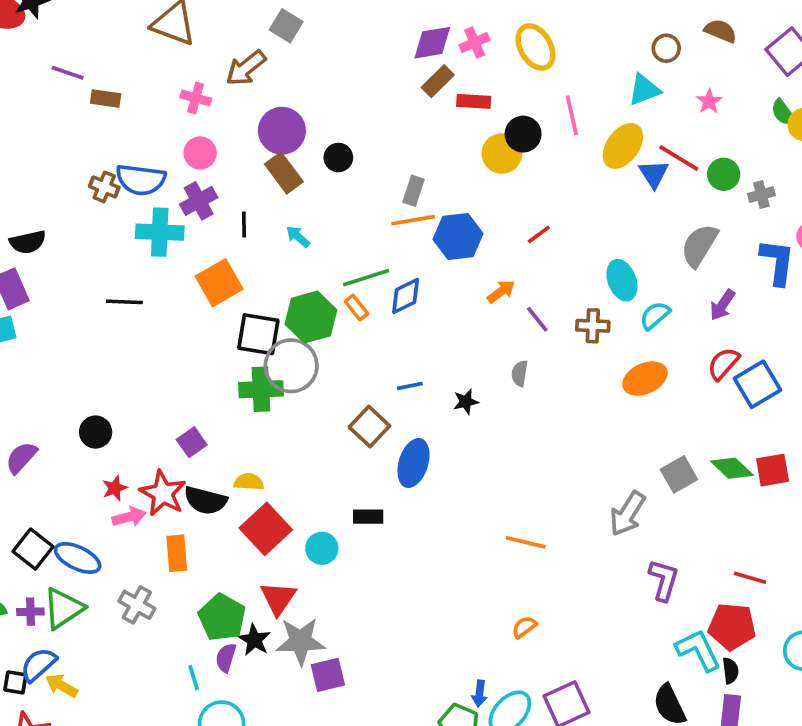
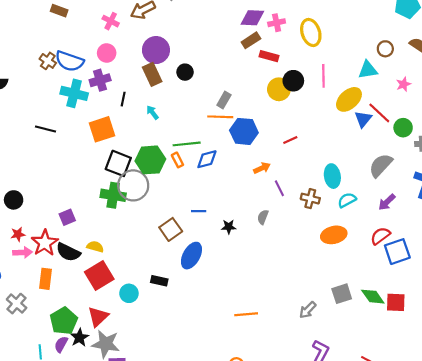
gray arrow: (627, 514) -> (308, 310), size x0.7
orange line: (526, 542) -> (246, 314), turned -30

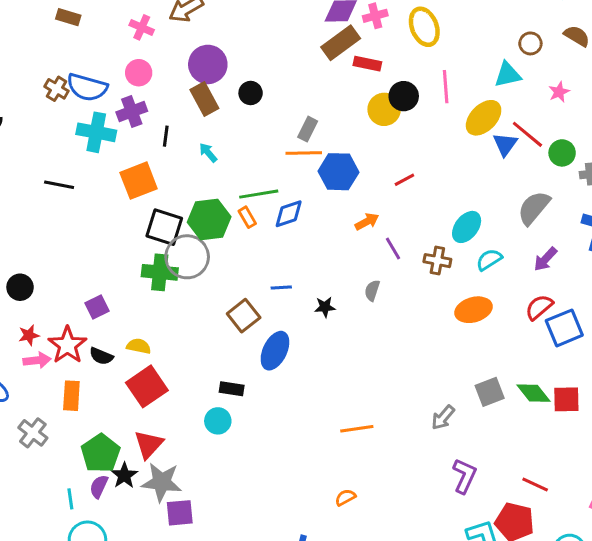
brown rectangle: (251, 40) -> (341, 43), size x1.4
cyan ellipse: (332, 176) -> (467, 227), turned 50
black semicircle: (68, 252) -> (101, 356), size x0.7
cyan circle: (129, 293) -> (218, 421), moved

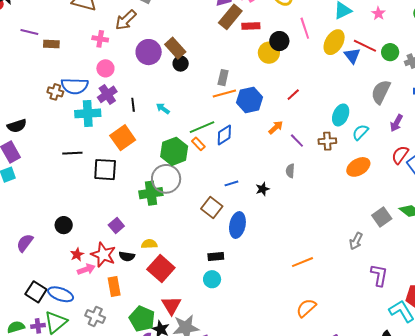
brown rectangle: (204, 99) -> (175, 48), moved
black square: (164, 227) -> (105, 170), moved
orange semicircle: (345, 497) -> (306, 308), size x1.5

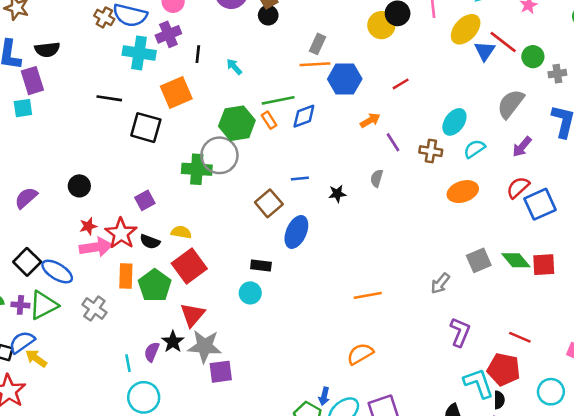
pink arrow: (86, 269) -> (96, 247), size x1.4
green pentagon: (142, 319) -> (155, 285), moved

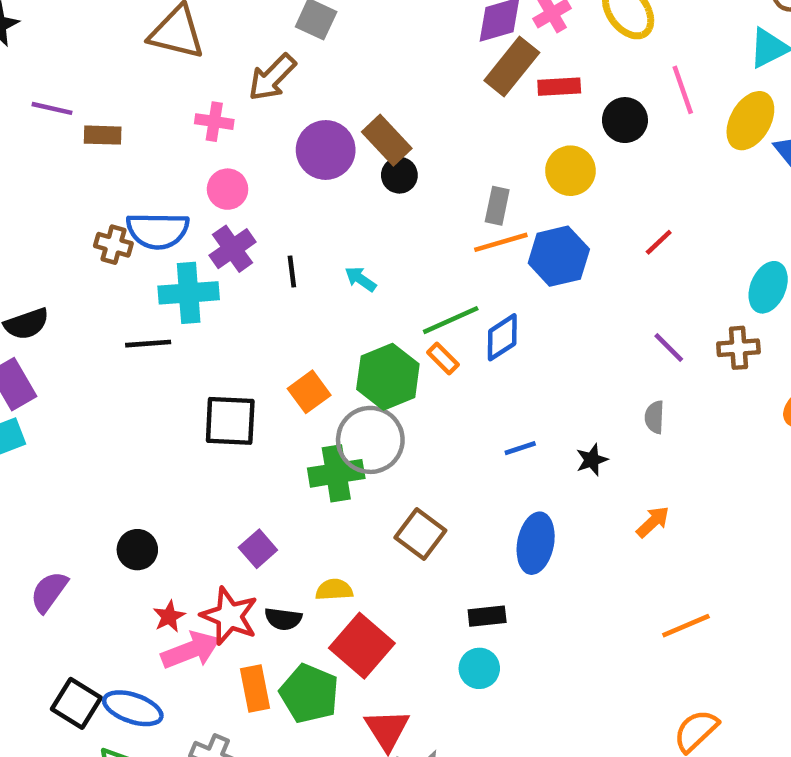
yellow circle: (381, 25) -> (570, 171), moved
orange square: (176, 92) -> (309, 392), moved, size x0.7
black line: (109, 98) -> (148, 344), moved
orange arrow: (370, 120) -> (653, 522), moved
brown square: (269, 203) -> (420, 534), moved

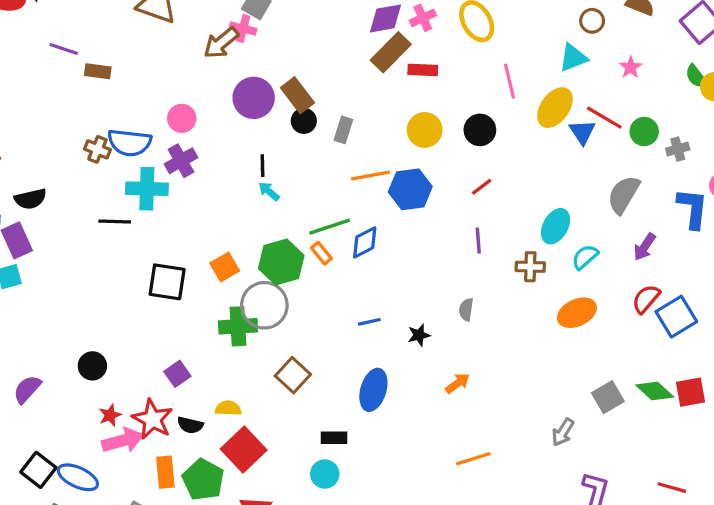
black circle: (625, 120) -> (480, 130), moved
pink cross: (214, 122) -> (243, 29), moved
gray rectangle: (497, 206) -> (343, 130), moved
black line: (292, 272) -> (263, 166), moved
purple line: (669, 347) -> (478, 241), moved, turned 35

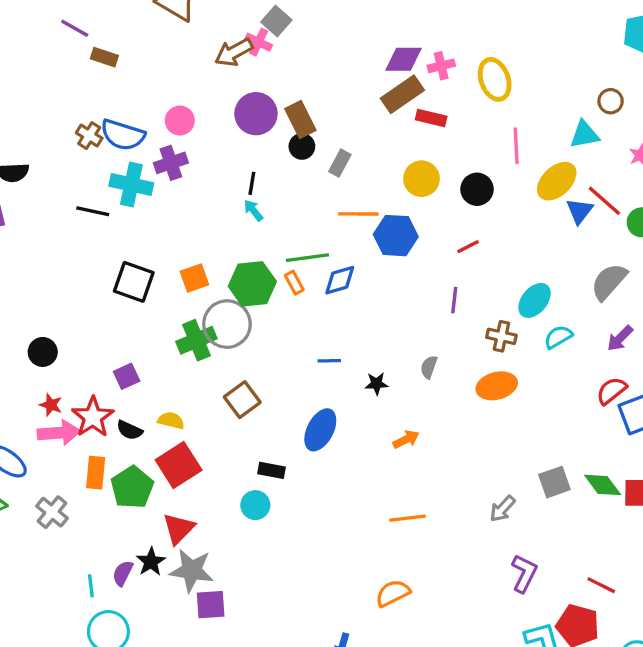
orange ellipse: (577, 313) -> (497, 386), moved
green cross: (238, 326) -> (196, 340), turned -30
red star: (110, 415) -> (51, 405), turned 30

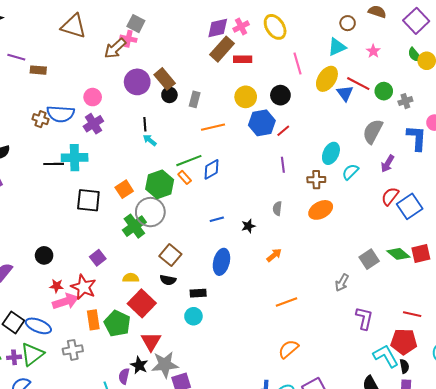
cyan cross: (131, 184) -> (75, 158), moved
blue hexagon: (396, 236) -> (262, 123), moved
black semicircle: (130, 430) -> (168, 280), moved
gray cross: (52, 512) -> (73, 350), turned -36

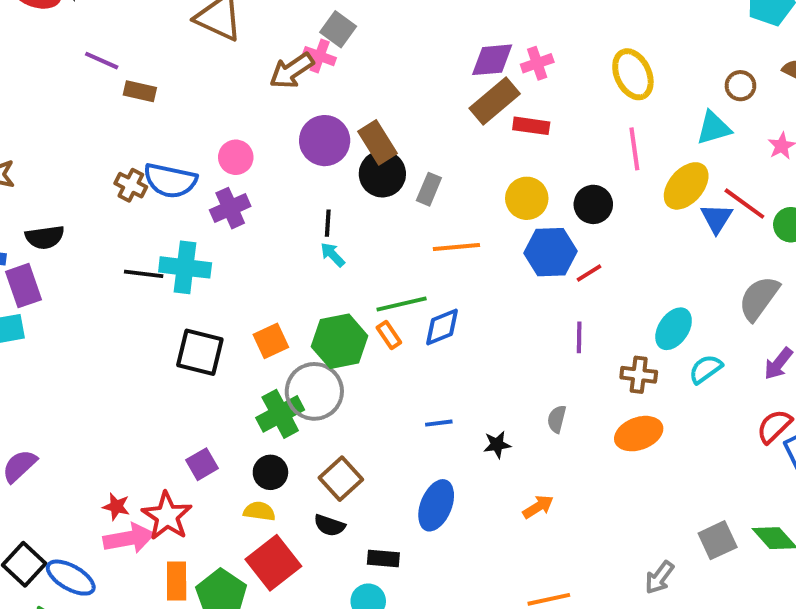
yellow ellipse: (275, 27) -> (633, 74), moved
black circle: (169, 95) -> (382, 174), size x1.5
black circle: (44, 255) -> (270, 472), moved

